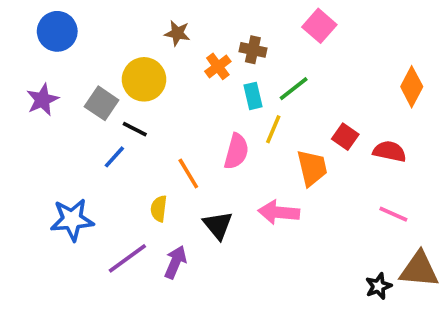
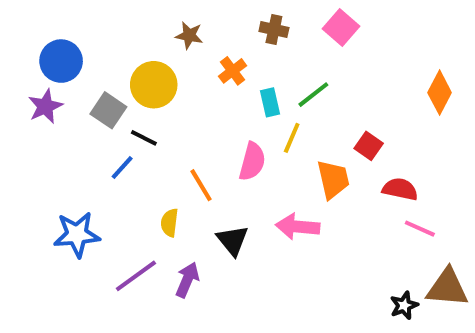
blue circle: (57, 31) -> (61, 61), moved
brown cross: (253, 50) -> (274, 29), moved
red semicircle: (390, 151) -> (400, 189), moved

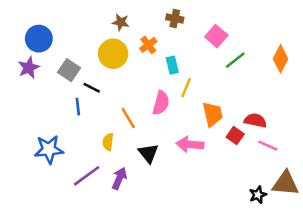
pink square: (341, 28) -> (216, 36), moved
yellow circle: (154, 85) -> (113, 54), moved
green line: (313, 95) -> (235, 60), moved
red square: (369, 146) -> (235, 136), moved
blue line: (122, 167) -> (78, 107), turned -48

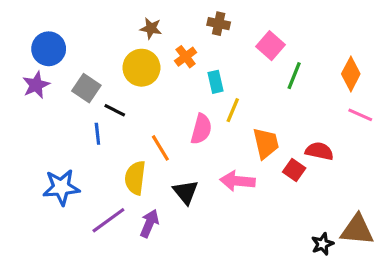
green line: (235, 60) -> (294, 76), turned -30
yellow semicircle: (108, 142) -> (135, 178), size x1.5
pink line: (268, 146) -> (360, 115), moved

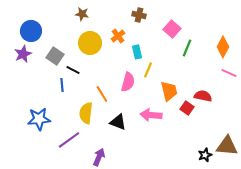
brown star: (151, 28) -> (82, 14), moved
black triangle: (186, 192) -> (118, 122), turned -30
purple arrow: (149, 223) -> (99, 157), moved

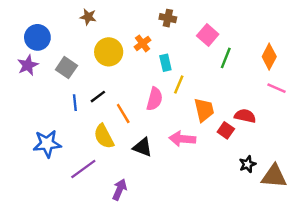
brown star: (82, 14) -> (88, 17), moved
black line: (73, 70) -> (98, 97), moved, turned -64
yellow semicircle: (86, 113) -> (104, 136), turned -35
black star: (205, 155) -> (248, 164), moved

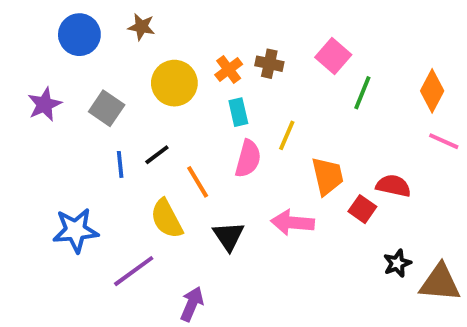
brown cross: (168, 18) -> (269, 64), moved
blue circle: (37, 37) -> (79, 35), moved
cyan rectangle: (165, 63) -> (238, 112), moved
black triangle: (142, 147) -> (229, 236), turned 35

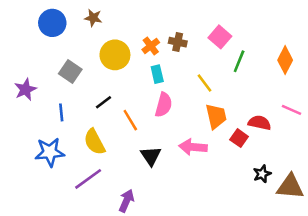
purple star: (45, 104) -> (25, 89), moved
yellow line: (287, 135) -> (205, 83), moved, turned -60
pink line: (444, 141) -> (292, 110), moved
blue line: (120, 164) -> (61, 112), moved
yellow semicircle: (167, 219) -> (94, 142), moved

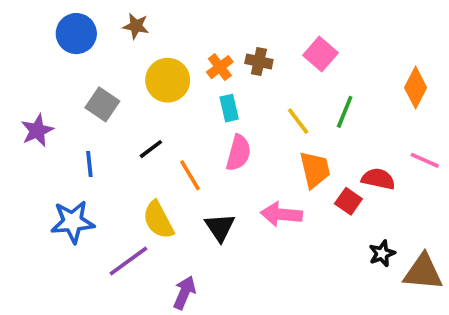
green line: (239, 61) -> (345, 112), moved
yellow semicircle: (94, 142) -> (158, 220), moved

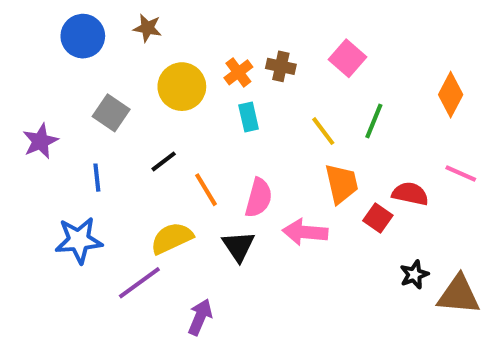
pink semicircle: (238, 153) -> (259, 198), moved
yellow semicircle: (158, 220) -> (172, 238), turned 93

